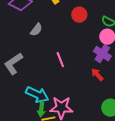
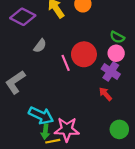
red circle: (79, 15) -> (84, 54), moved, size x1.5
pink line: (60, 60) -> (66, 63), moved

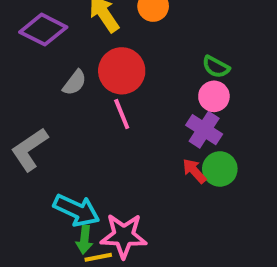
red circle: (84, 54) -> (122, 71), moved
green circle: (119, 129) -> (220, 169), moved

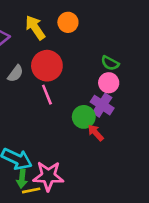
green circle: (220, 169) -> (84, 117), moved

